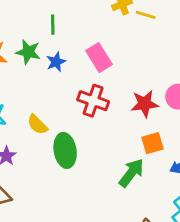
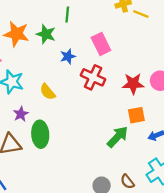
blue star: (56, 62) -> (68, 56), moved
green ellipse: (65, 150) -> (40, 134), moved

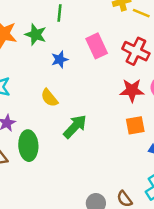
red cross: (93, 77) -> (136, 51), moved
yellow semicircle: (48, 92) -> (49, 98), moved
green arrow: (117, 137) -> (75, 126), moved

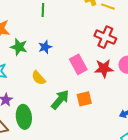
green star: (36, 35) -> (19, 47), moved
pink rectangle: (97, 46) -> (78, 64), moved
orange square: (135, 125) -> (84, 99), moved

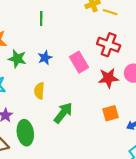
pink rectangle: (78, 64) -> (79, 62), moved
yellow semicircle: (39, 78) -> (39, 91), turned 49
orange square: (84, 99) -> (110, 113), moved

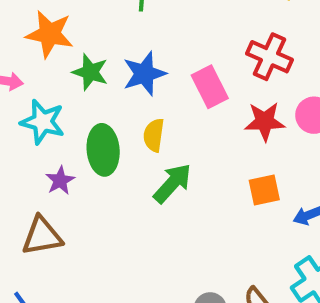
blue star: (45, 58) -> (144, 74), size x1.5
yellow semicircle: (39, 91) -> (154, 135), moved
green ellipse: (25, 133) -> (103, 150), moved

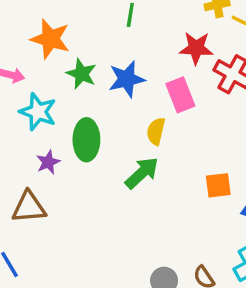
red star: (265, 121) -> (196, 48), moved
yellow semicircle: (154, 135) -> (156, 131), moved

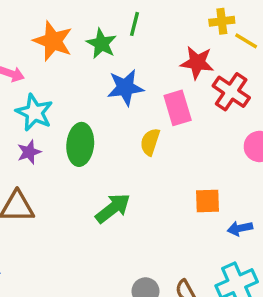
green star: (81, 74) -> (101, 44), moved
purple star: (48, 162) -> (29, 152), moved
green arrow: (142, 173) -> (113, 208), moved

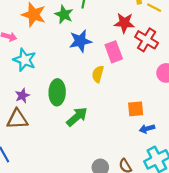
green ellipse: (80, 144) -> (57, 92), moved
purple star: (29, 152) -> (22, 96), moved
blue arrow: (240, 228) -> (147, 129), moved

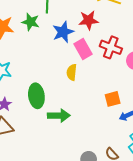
red cross: (147, 40) -> (111, 47), moved
blue star: (80, 41) -> (63, 32), moved
green arrow: (77, 117) -> (59, 116), turned 50

